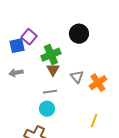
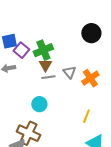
black circle: (79, 34) -> (91, 33), moved
purple square: (29, 37) -> (21, 50), moved
gray line: (50, 92) -> (48, 77), moved

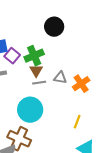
black circle: (91, 33) -> (54, 27), moved
gray triangle: (69, 72) -> (60, 78), turned -40
cyan circle: (39, 104) -> (30, 110), size x1.6

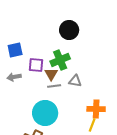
purple square: (12, 56) -> (36, 65), moved, turned -35
green cross: (34, 56) -> (60, 60), moved
orange cross: (81, 84) -> (96, 109), moved, turned 36

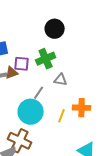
brown triangle: (51, 74) -> (12, 73), moved, turned 40
gray line: (54, 86) -> (39, 93), moved, turned -48
yellow line: (92, 125) -> (62, 116), moved

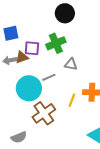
gray line: (39, 93) -> (49, 77), turned 32
cyan circle: (31, 112) -> (29, 88), moved
brown cross: (20, 141) -> (44, 113), moved, turned 30

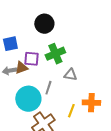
black circle: (65, 13) -> (44, 24), moved
gray line: (49, 77) -> (48, 88), turned -48

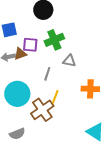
cyan circle: (28, 99) -> (17, 94), moved
yellow line: (71, 111) -> (55, 97), moved

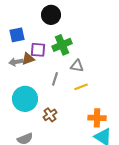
orange cross: (90, 89) -> (97, 118), moved
yellow line: (55, 97) -> (81, 87), moved, turned 48
brown cross: (42, 110) -> (50, 115), size x0.6

